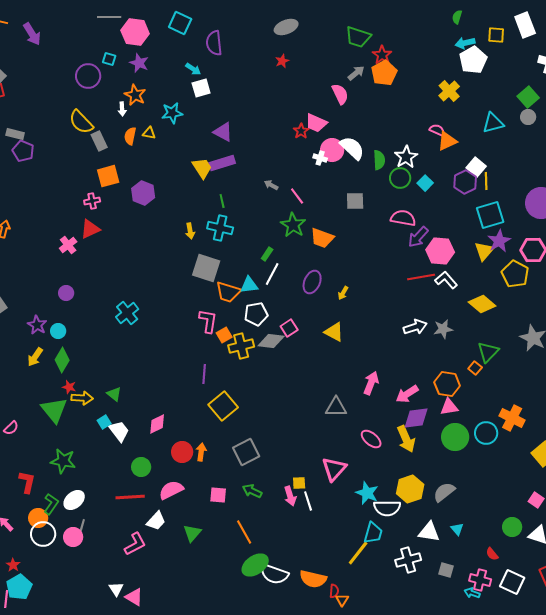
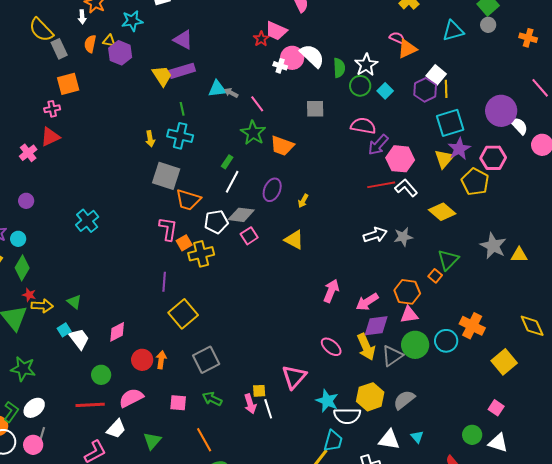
purple hexagon: (143, 193) -> (120, 53), moved
cyan triangle: (249, 285) -> (217, 89), moved
gray diamond: (271, 341) -> (241, 215), moved
gray triangle: (336, 407) -> (392, 356), moved, turned -35

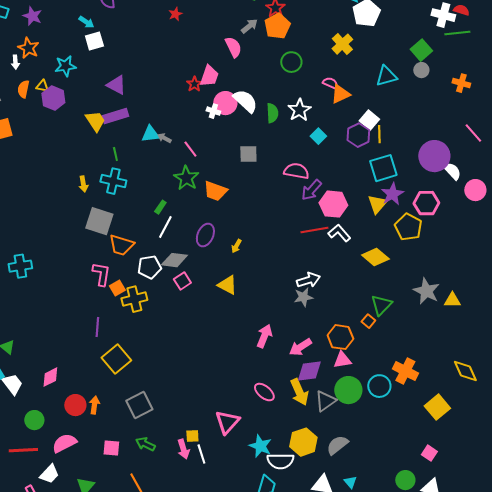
pink trapezoid: (276, 31) -> (209, 76), turned -95
green circle: (360, 86) -> (291, 62), moved
cyan cross: (87, 221) -> (20, 266), turned 30
gray star: (403, 237) -> (303, 297), moved

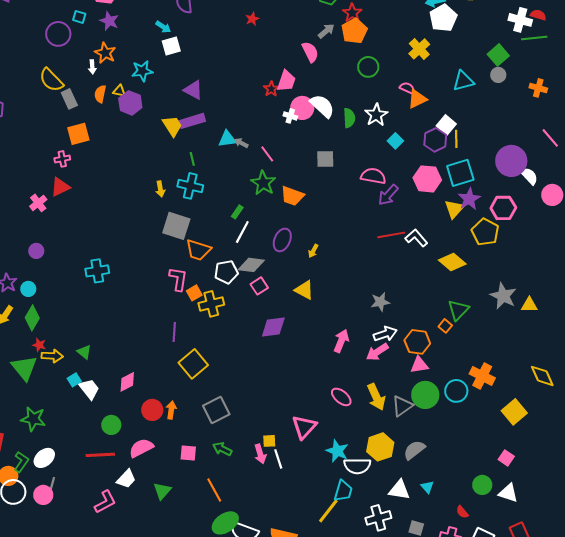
pink hexagon: (333, 204) -> (427, 179), moved
white arrow: (308, 280) -> (385, 334), moved
purple diamond: (309, 371) -> (273, 327), moved

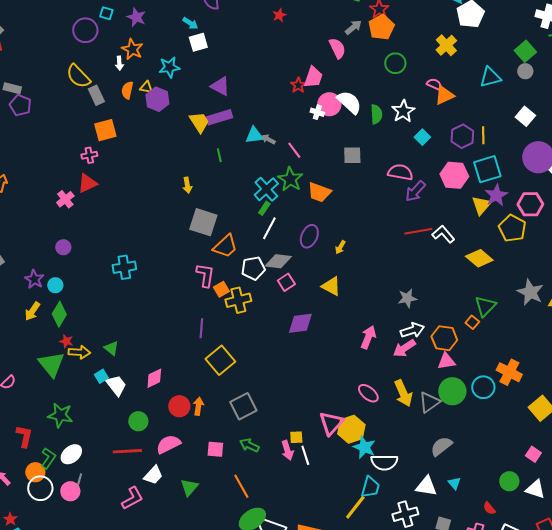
white square: (446, 125) -> (525, 116), moved
cyan cross: (190, 186) -> (266, 189), moved, turned 35
orange trapezoid: (198, 250) -> (225, 246), turned -60
yellow hexagon: (380, 447) -> (351, 429), moved

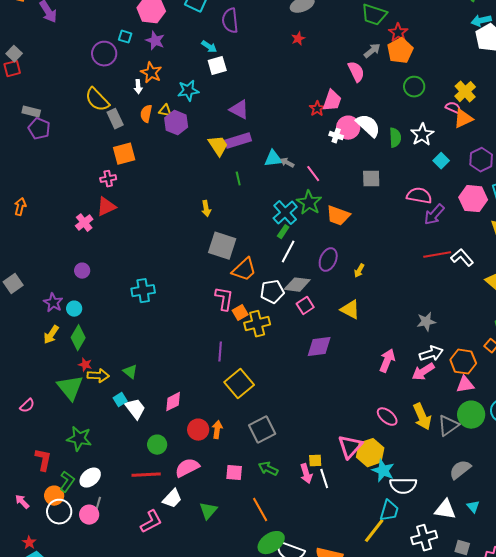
yellow cross: (446, 45) -> (465, 92), moved

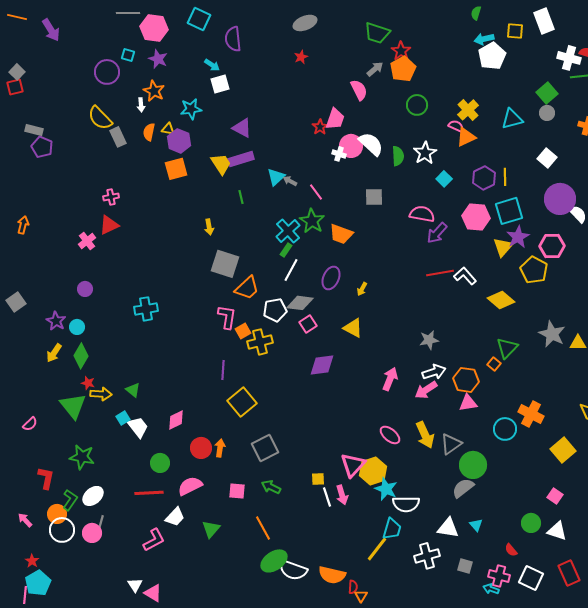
orange square: (124, 154) -> (176, 169), moved
cyan triangle: (273, 159) -> (276, 177), turned -36
green circle: (471, 415) -> (473, 465), moved
pink arrow: (306, 474) -> (342, 495), moved

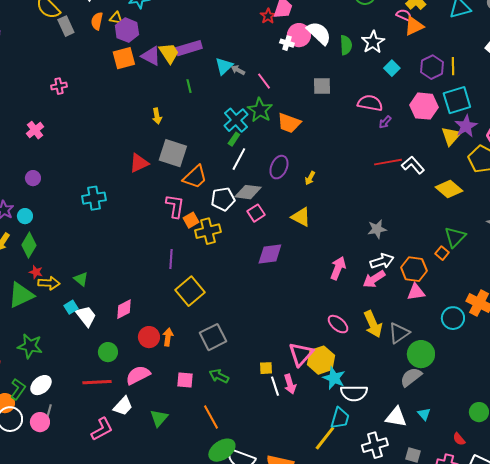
purple triangle: (242, 128) -> (151, 56), moved
red triangle: (109, 225) -> (139, 163), moved
purple arrow: (437, 233) -> (385, 122), size x0.6
green triangle: (73, 406) -> (21, 295), turned 44

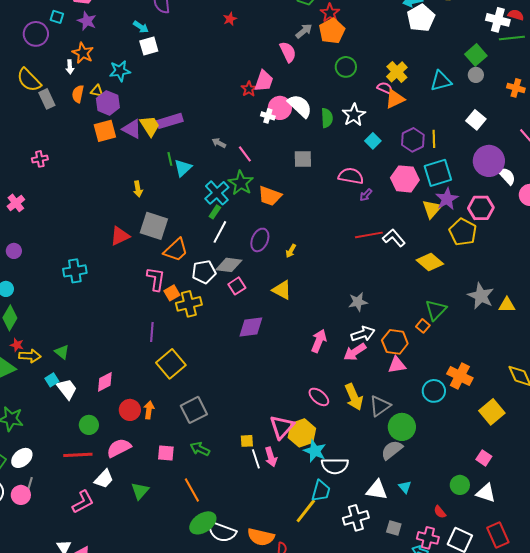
cyan triangle: (224, 66) -> (183, 168), moved

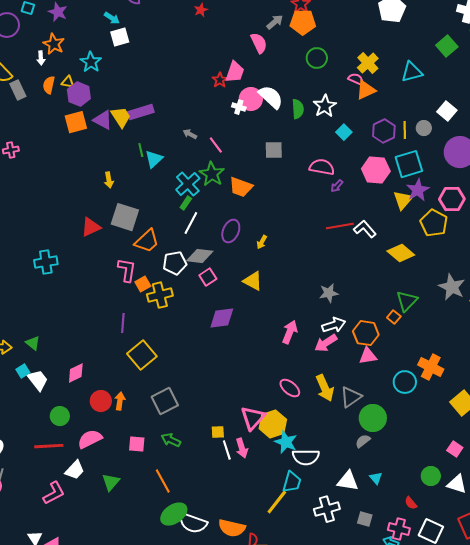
orange pentagon: (332, 31) -> (303, 22), turned 30
cyan star: (120, 71) -> (91, 62), turned -30
gray circle: (476, 75) -> (424, 128), moved
gray semicircle: (392, 450) -> (363, 441), size x0.7

